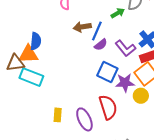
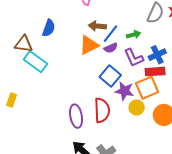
green arrow: (118, 13) -> (134, 35), moved
orange triangle: (28, 54) -> (89, 45), moved, turned -40
yellow rectangle: (58, 115) -> (12, 100), moved

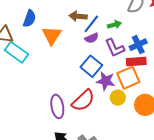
orange triangle: (89, 45) -> (52, 35), moved, turned -30
red semicircle: (102, 110) -> (83, 101), turned 50

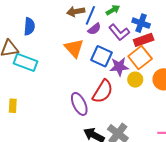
orange triangle: (52, 35) -> (74, 48), moved
blue cross: (138, 45) -> (141, 23), turned -30

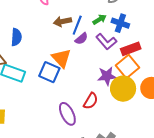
blue cross: (141, 23) -> (120, 23), moved
blue square: (101, 56) -> (49, 72), moved
yellow circle: (135, 80) -> (123, 89), size x1.6
red semicircle: (103, 91) -> (91, 101), size x0.7

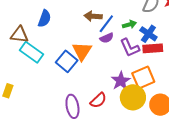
red rectangle: (131, 49) -> (153, 48), moved
purple star: (107, 76) -> (121, 81), turned 30

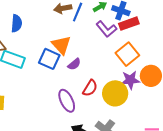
purple semicircle: (107, 38) -> (74, 64), moved
purple star: (121, 81) -> (130, 80), moved, turned -30
yellow circle: (133, 97) -> (115, 93), moved

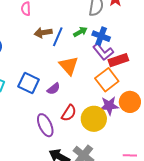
red rectangle: (129, 24) -> (118, 60), moved
purple L-shape: (106, 29) -> (103, 52), moved
orange triangle: (61, 45) -> (69, 66), moved

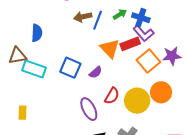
red rectangle: (118, 60) -> (130, 44), moved
orange circle: (130, 102) -> (161, 92), moved
purple star: (109, 106) -> (172, 56), moved

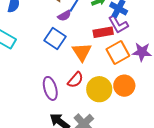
orange triangle: (110, 49) -> (82, 52), moved
blue square: (70, 68) -> (55, 39), moved
purple semicircle: (96, 72) -> (64, 16), moved

